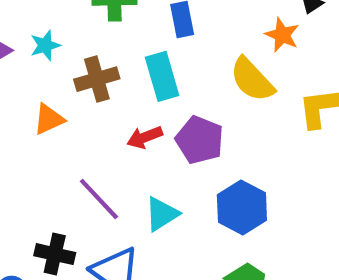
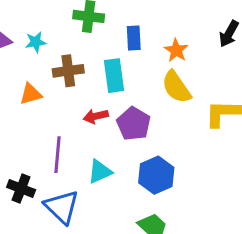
orange star: (282, 35) -> (176, 50), moved
purple line: (99, 199) -> (58, 155), turned 40

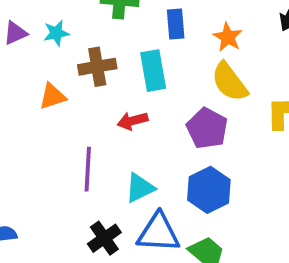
purple pentagon: (134, 124) -> (207, 128), moved
black cross: (21, 189) -> (104, 238), moved, turned 36
blue triangle: (62, 207) -> (158, 233), moved, turned -39

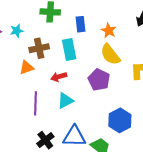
orange triangle: (52, 96) -> (27, 68), moved
cyan triangle: (140, 188) -> (65, 101), moved
blue hexagon: (209, 190) -> (120, 120), moved

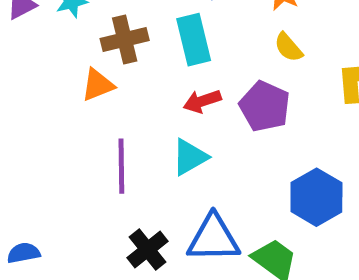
yellow semicircle: (110, 54) -> (288, 47), size x0.6
red arrow: (59, 77) -> (202, 101), moved

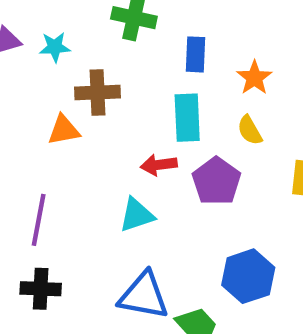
cyan rectangle: (194, 40) -> (187, 118), moved
purple line: (121, 166) -> (39, 220), moved
black cross: (147, 250) -> (41, 289), moved, turned 30

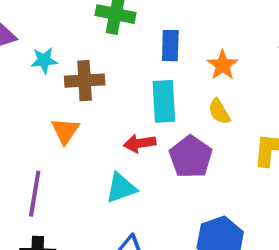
cyan star: (55, 47) -> (44, 60), moved
orange triangle: (64, 130) -> (65, 131), moved, turned -44

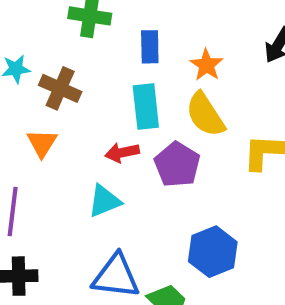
brown cross: (85, 81) -> (60, 88), turned 30
yellow semicircle: (219, 111) -> (205, 115), size x1.6

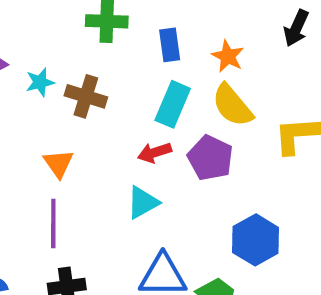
cyan rectangle: (146, 107) -> (173, 104), turned 36
orange triangle: (42, 143) -> (58, 164), moved

